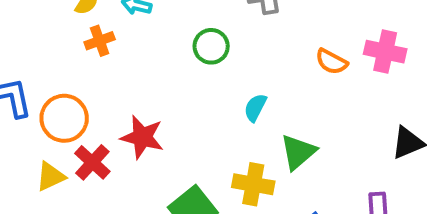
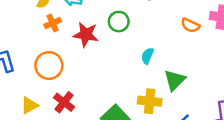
orange circle: (64, 118) -> (49, 65), moved
red star: (142, 137) -> (86, 35), moved
red cross: (92, 162) -> (64, 102), moved

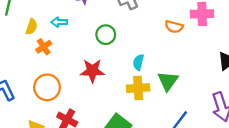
red star: (86, 35) -> (92, 71), moved
yellow cross: (150, 101) -> (138, 88), moved

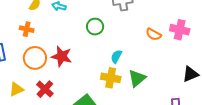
orange cross: (44, 47) -> (27, 29), moved, turned 32
red star: (92, 71) -> (62, 56), moved

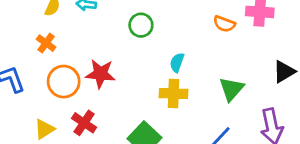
orange cross: (27, 29) -> (46, 43), turned 32
green triangle: (137, 78) -> (231, 89), moved

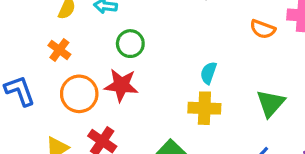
green circle: (141, 25) -> (130, 44), moved

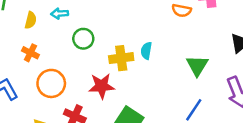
red star: (121, 85) -> (102, 86), moved
yellow cross: (204, 108) -> (121, 58), moved

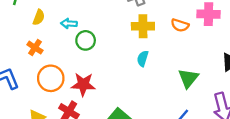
cyan arrow: (60, 13) -> (69, 24), moved
yellow cross: (121, 58) -> (143, 26), moved
red star: (102, 86) -> (83, 84), moved

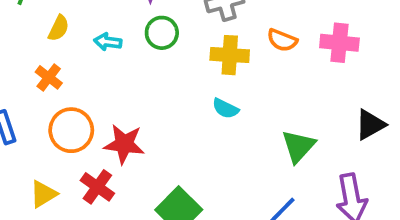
orange semicircle: (180, 25) -> (282, 40), moved
green circle: (86, 40) -> (162, 33), moved
cyan semicircle: (143, 59) -> (225, 108), turned -84

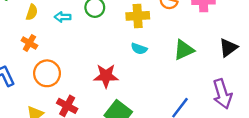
red star: (124, 144) -> (106, 76), moved
green triangle: (298, 146) -> (184, 50), moved, turned 30

